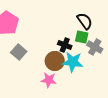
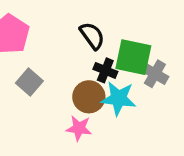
black semicircle: (85, 21) -> (92, 36), moved
green square: (82, 37) -> (133, 57), size x1.6

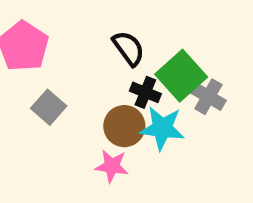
green square: (133, 57) -> (181, 76), turned 36

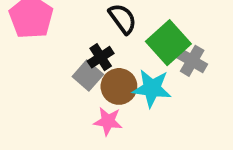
black cross: (145, 92) -> (101, 57), moved, turned 35
gray square: (49, 107) -> (88, 75), moved

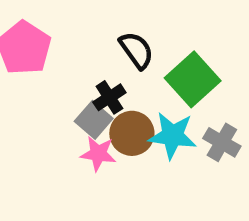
gray cross: (192, 61) -> (222, 142), moved
pink star: (108, 121) -> (98, 154), moved

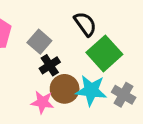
black semicircle: (136, 50) -> (85, 24), moved
gray square: (94, 120) -> (39, 42), moved

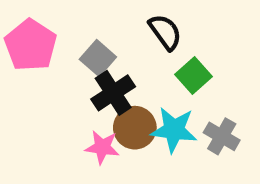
green square: (104, 53) -> (193, 76), size x0.7
black cross: (50, 65) -> (113, 93), size x1.4

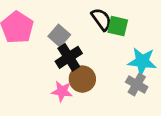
green square: (193, 76) -> (118, 26), moved, turned -35
cyan star: (174, 130) -> (142, 61), moved

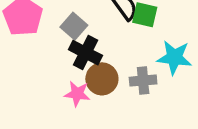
black cross: (69, 57) -> (85, 53), turned -30
gray cross: (137, 84) -> (143, 81), moved, turned -35

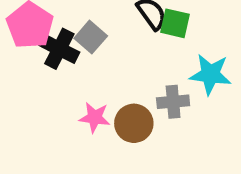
black cross: (85, 53) -> (59, 49), moved
brown circle: (102, 79) -> (134, 123), moved

